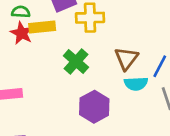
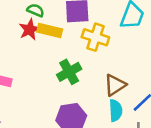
cyan semicircle: (136, 84) -> (116, 110), turned -110

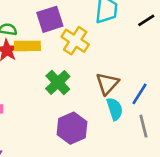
yellow cross: (95, 37) -> (75, 41), turned 30

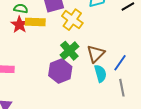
green cross: (58, 82) -> (69, 51), moved
purple hexagon: (72, 128) -> (60, 71), moved

